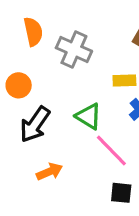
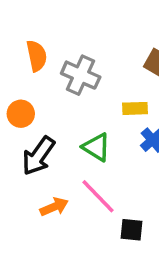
pink line: (111, 150) -> (98, 196), moved

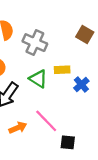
yellow rectangle: (135, 108) -> (62, 70), moved
green triangle: (96, 147) -> (38, 79), moved

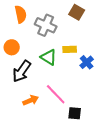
brown square: (85, 35) -> (77, 12), moved

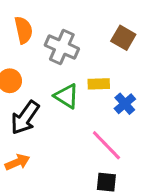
brown square: (77, 12) -> (123, 38), moved
pink line: (56, 94) -> (106, 145), moved
orange arrow: (31, 100) -> (17, 162), moved

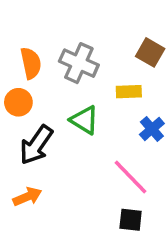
orange semicircle: (24, 30) -> (31, 63), moved
yellow rectangle: (99, 84) -> (129, 92), moved

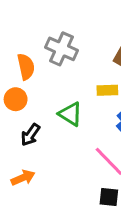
gray cross: (79, 63) -> (61, 49), moved
black arrow: (36, 145) -> (30, 135), size x0.7

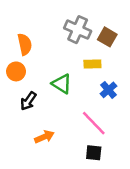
gray cross: (61, 49) -> (78, 30), moved
orange arrow: (23, 178) -> (44, 137), moved

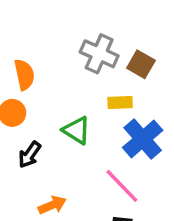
blue cross: (108, 90) -> (143, 139), size x1.6

